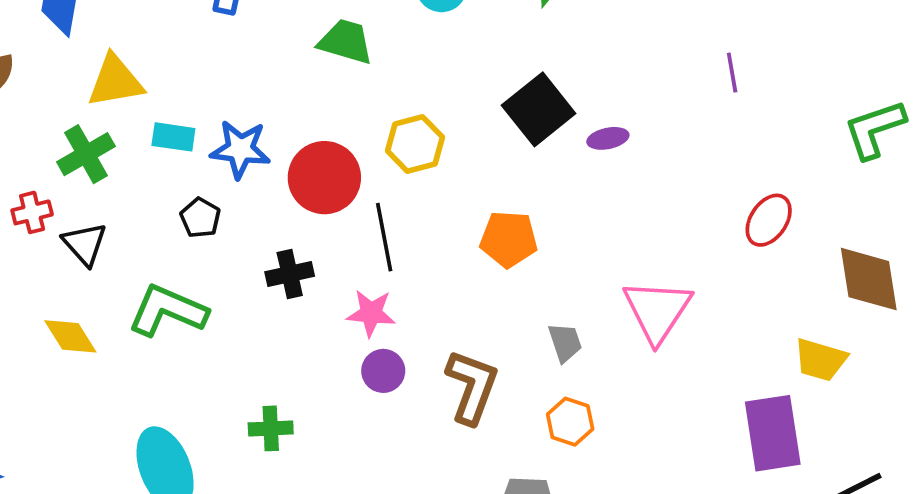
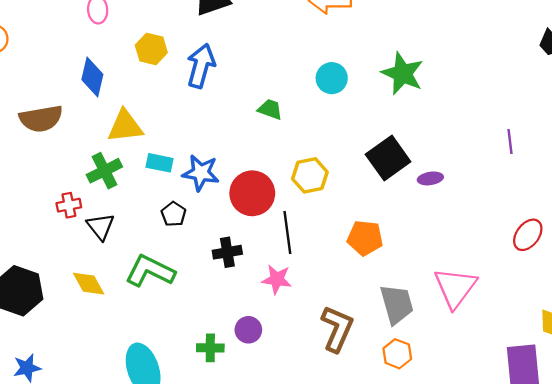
green trapezoid: (346, 42) -> (270, 109), size x0.7
gray trapezoid: (565, 342) -> (397, 304), size x1.6
purple circle: (383, 371) -> (248, 330), moved

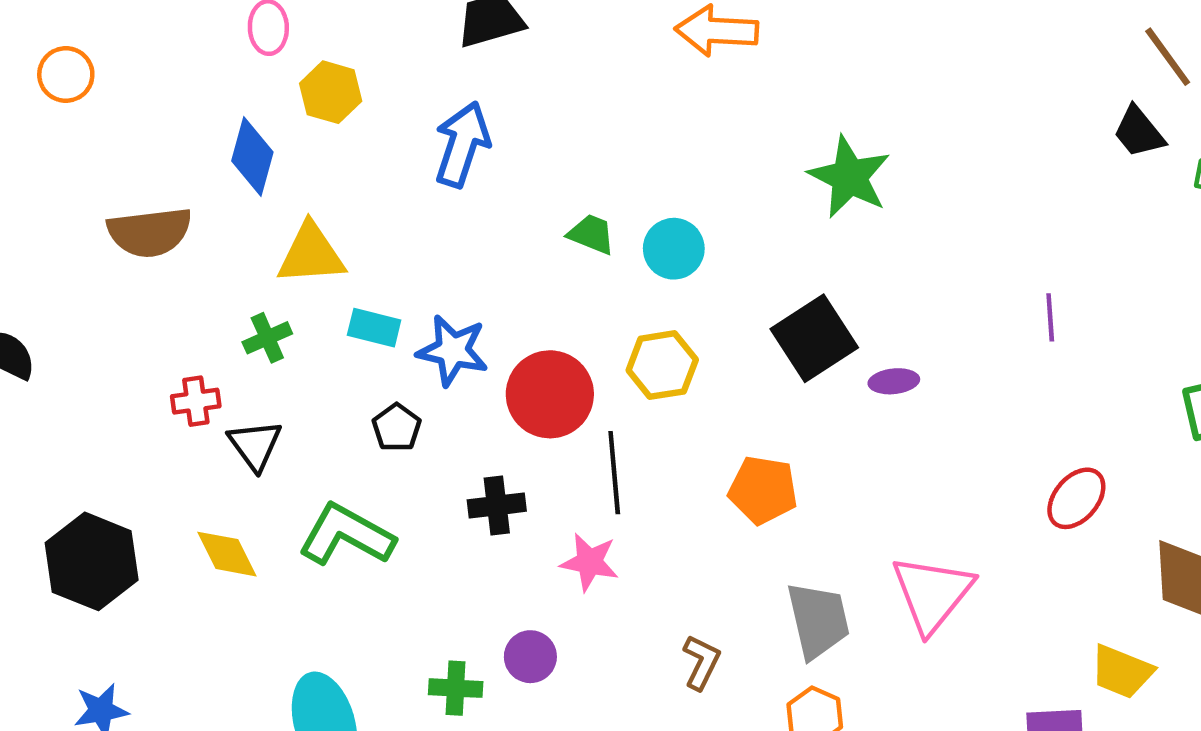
yellow hexagon: (151, 49) -> (331, 92), moved
cyan circle: (332, 78) -> (674, 249), moved
green cross: (104, 171) -> (267, 338), size x0.7
brown L-shape: (337, 329) -> (701, 662), size x0.6

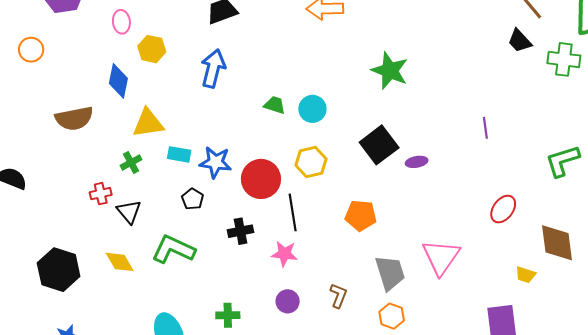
purple circle: (530, 657) -> (288, 301), moved
yellow trapezoid: (1122, 672) -> (526, 275), moved, size x0.7

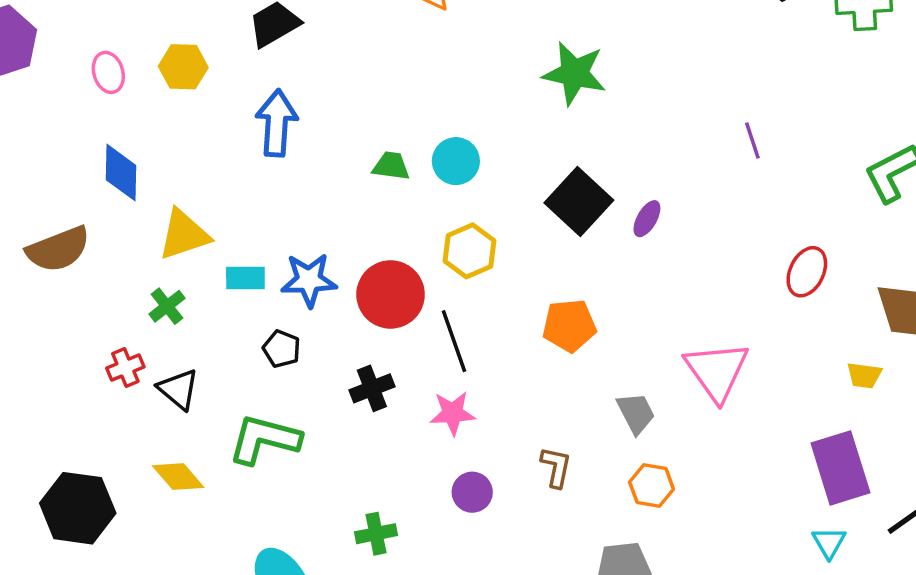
yellow hexagon: (152, 49) -> (183, 67), moved
purple ellipse: (417, 162) -> (647, 219), turned -40
gray trapezoid: (390, 273) -> (636, 413), size x0.7

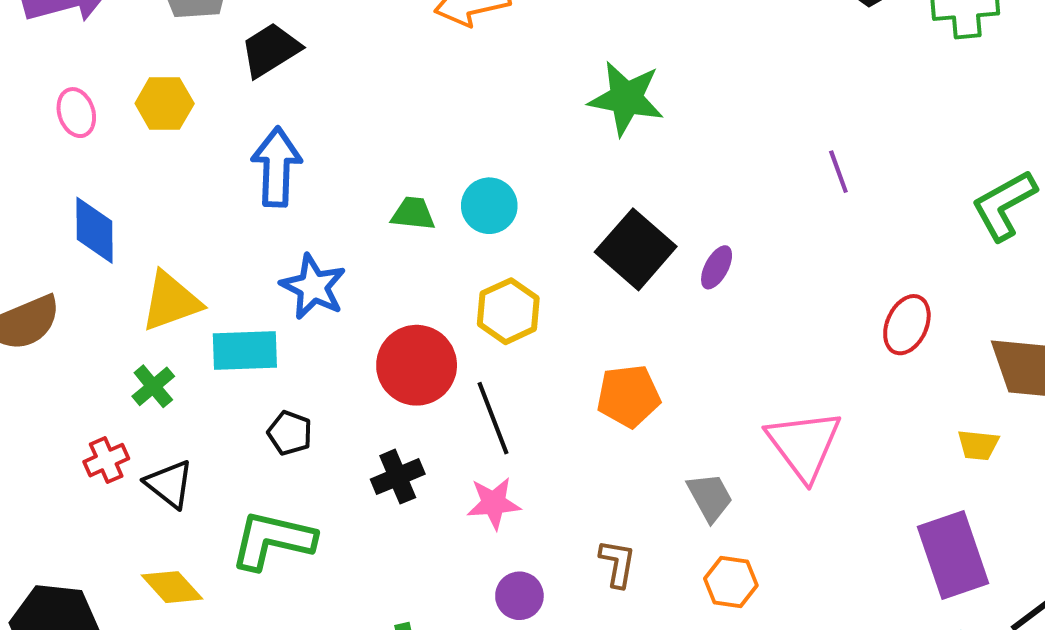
cyan rectangle: (245, 278) -> (245, 351), size x1.4
blue star: (309, 280) -> (313, 287), moved, turned 30

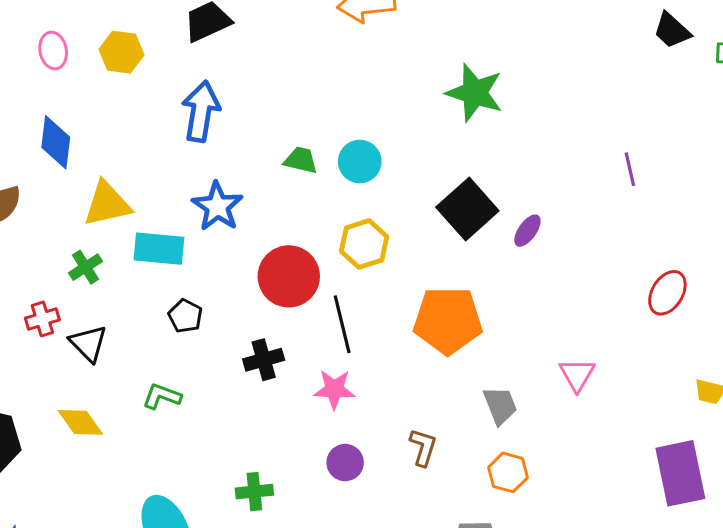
orange pentagon: (629, 396) -> (448, 320), size x1.4
pink triangle: (804, 445) -> (577, 375), size x0.6
green L-shape: (273, 540) -> (162, 396), size x0.6

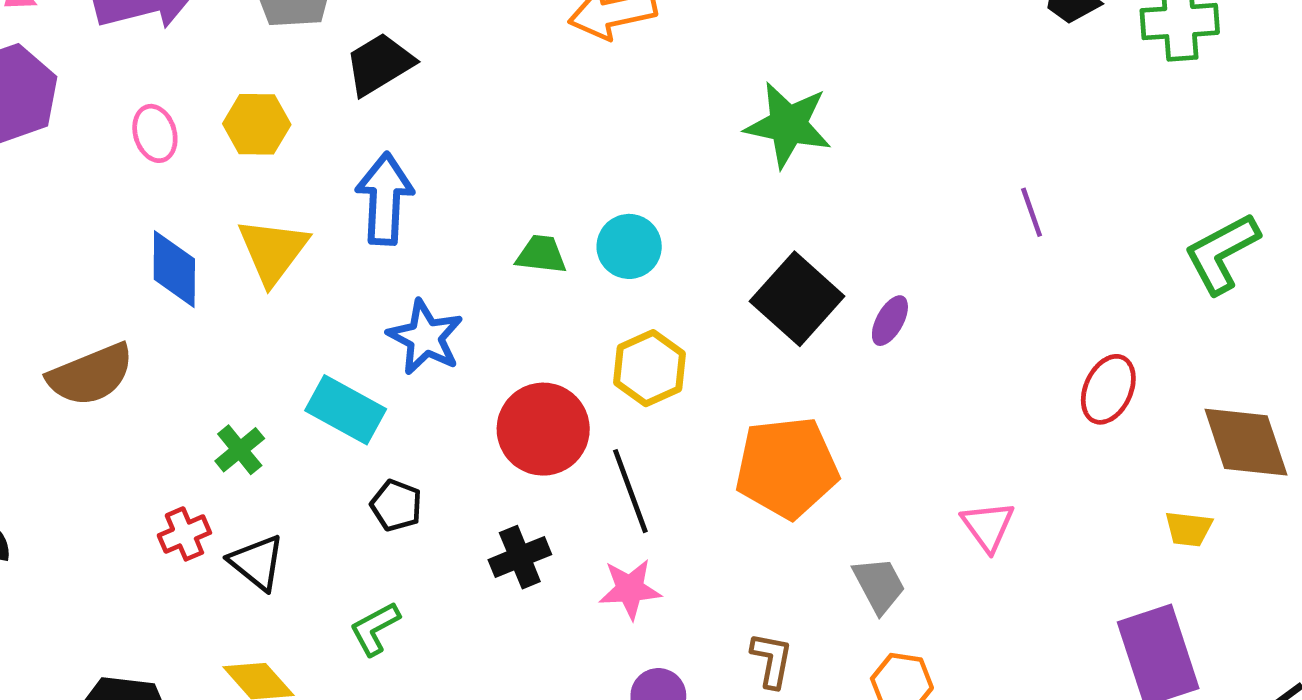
yellow triangle: (107, 204) -> (273, 251), moved, turned -34
cyan rectangle: (159, 249) -> (346, 410), turned 30
green L-shape: (162, 396) -> (375, 629), turned -42

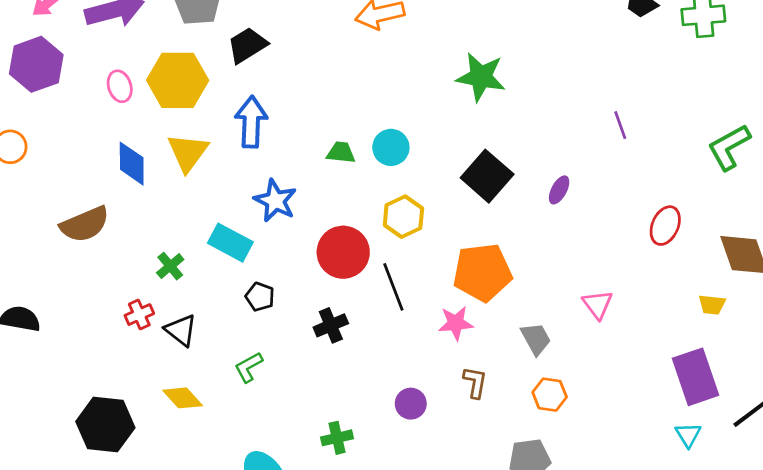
yellow hexagon: (257, 124) -> (178, 80), size x1.6
purple ellipse: (890, 321) -> (559, 190), moved
pink star: (630, 589) -> (456, 323), moved

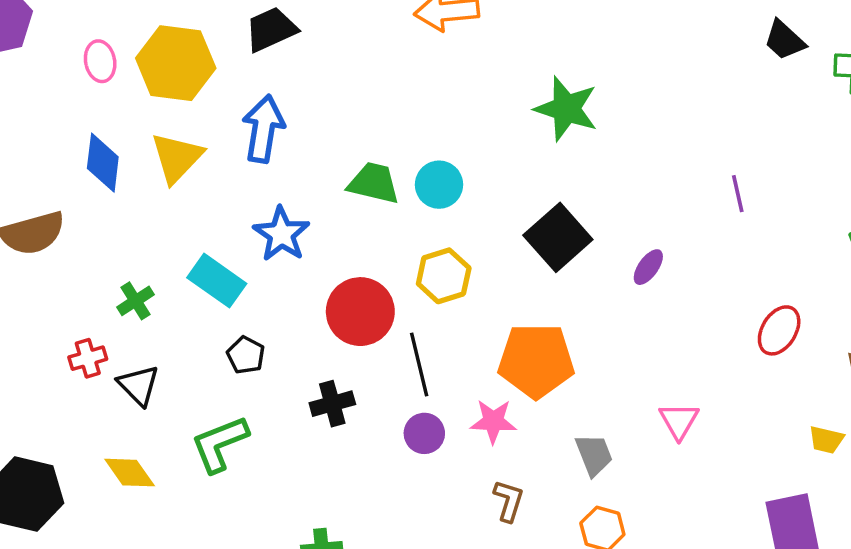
green trapezoid: (341, 153) -> (374, 183), size x1.4
green L-shape: (249, 367) -> (220, 444), size x1.5
purple circle: (411, 404) -> (424, 433), moved

